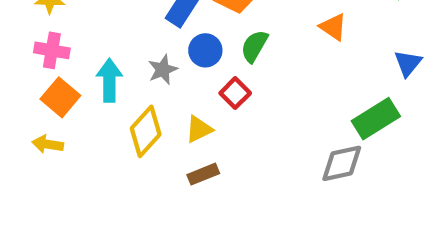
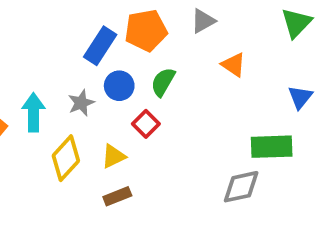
green rectangle: (376, 119) -> (272, 147), turned 30

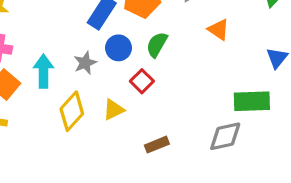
brown rectangle: (117, 196) -> (157, 145), moved

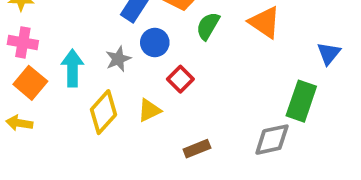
orange triangle: (219, 30) -> (265, 22), size x1.4
green semicircle: (157, 45) -> (208, 26), moved
green rectangle: (252, 101) -> (301, 101), turned -69

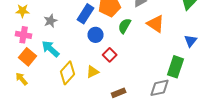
gray star: (118, 59) -> (51, 21), moved
cyan arrow: (72, 68) -> (51, 49), turned -48
yellow arrow: (19, 123) -> (22, 79), turned 40

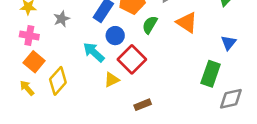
cyan arrow: (51, 49) -> (94, 52), moved
red square: (110, 55) -> (132, 59), size x1.6
yellow diamond: (68, 73) -> (58, 81), moved
gray diamond: (160, 88) -> (231, 99), moved

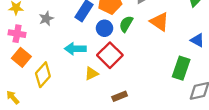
blue circle: (115, 36) -> (104, 28), moved
blue triangle: (229, 43) -> (197, 40), turned -40
cyan arrow: (94, 52) -> (75, 49), turned -42
yellow arrow: (27, 88) -> (13, 97), moved

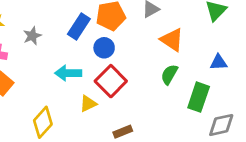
green semicircle: (126, 24) -> (169, 74), moved
blue triangle: (197, 40) -> (219, 62), turned -32
yellow diamond: (43, 75) -> (43, 122), moved

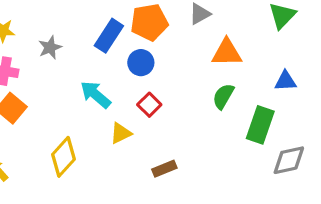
orange triangle: (172, 40) -> (227, 53), turned -35
cyan arrow: (68, 73) -> (95, 95), turned 40
red square: (111, 81) -> (149, 105), size x0.6

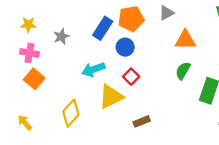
cyan arrow: (95, 95) -> (93, 70), turned -60
yellow triangle: (121, 133) -> (111, 97), size x1.6

